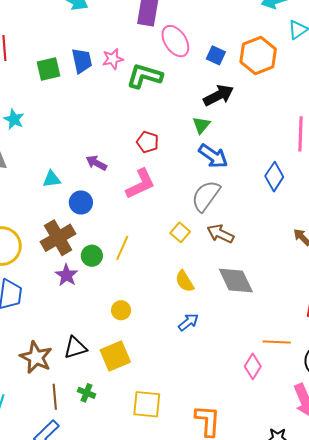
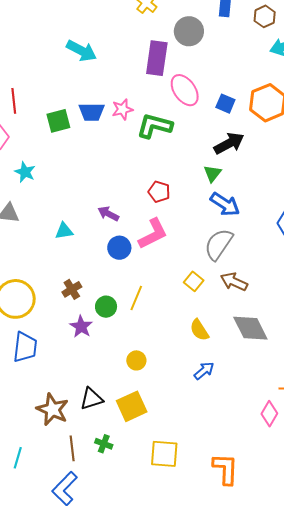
blue trapezoid: (82, 61) -> (92, 112), turned 104
blue circle: (81, 202) -> (119, 248), moved
brown cross: (58, 238) -> (72, 289), size x0.6

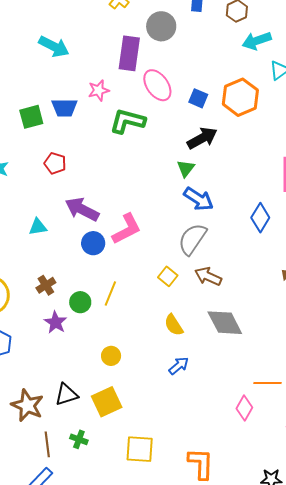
pink star: (122, 109) -> (99, 90), moved
red pentagon: (159, 192) -> (55, 163), moved
purple arrow: (108, 214) -> (82, 209), size x1.6

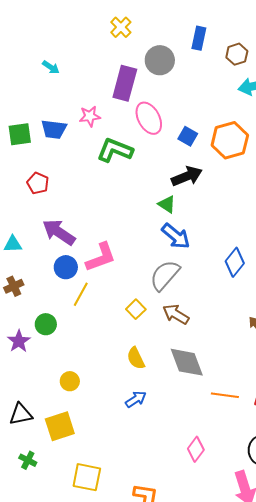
cyan arrow: (54, 47) -> (51, 67), size x0.6
green triangle: (186, 168) -> (167, 204), turned -42
brown cross: (46, 285) -> (14, 286), moved
yellow line: (110, 293) -> (81, 294), moved
orange line: (267, 383) -> (225, 395), moved

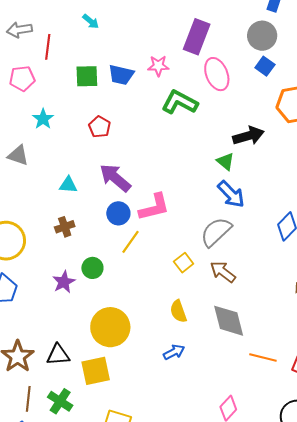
gray circle: (160, 60) -> (262, 36), moved
cyan arrow: (51, 67) -> (91, 21), moved
blue square: (188, 136) -> (265, 66), moved
yellow circle: (70, 381) -> (110, 327), size x2.0
green cross: (28, 460) -> (60, 401), size x1.4

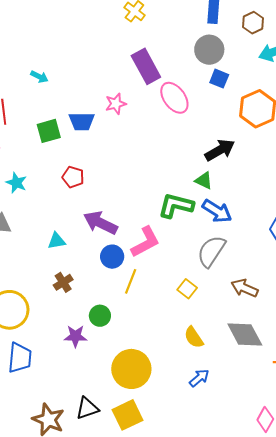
purple rectangle: (197, 37) -> (146, 66), turned -36
green L-shape: (180, 102) -> (176, 206), moved
brown arrow: (223, 272) -> (245, 288), moved
purple star: (64, 282) -> (75, 336), turned -30

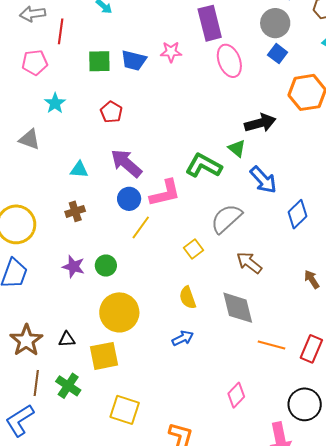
blue arrow: (217, 211) -> (263, 180), moved
green circle: (100, 316) -> (106, 266), moved
black triangle: (87, 408) -> (67, 339), size x0.7

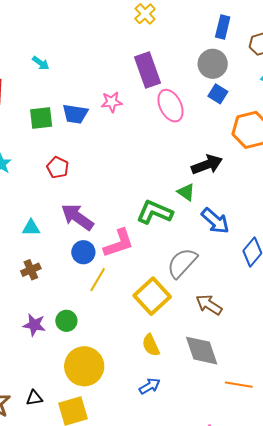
yellow square: (193, 249) -> (152, 296), size x1.8

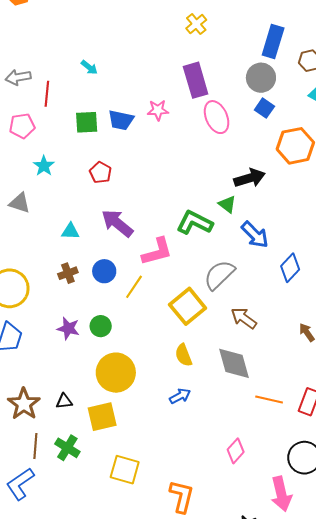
blue rectangle: (223, 27) -> (273, 42), size x1.4
blue circle: (83, 252) -> (104, 271), moved

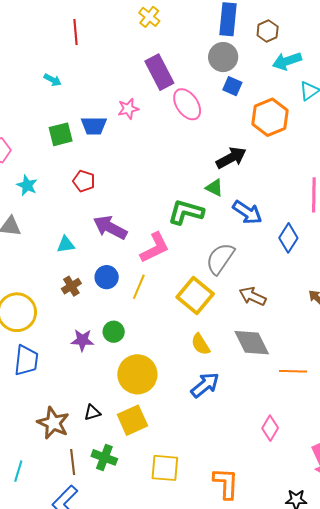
red line: (47, 94) -> (75, 32), moved
blue arrow: (180, 396) -> (205, 385), size x1.4

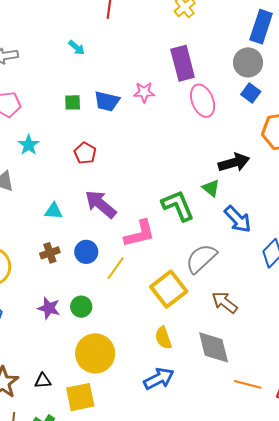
green square: (61, 134) -> (73, 102), size x0.7
green L-shape: (186, 212) -> (178, 206), turned 39

